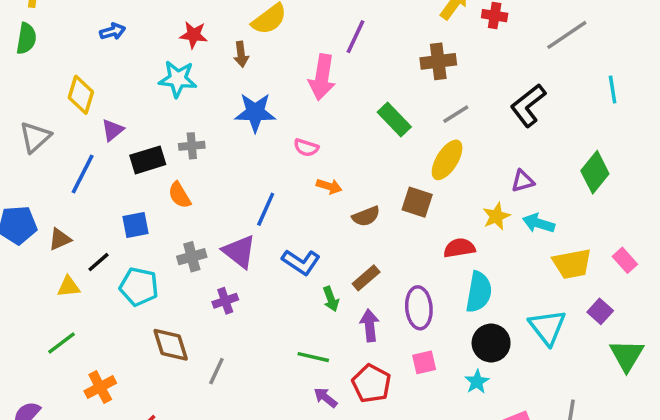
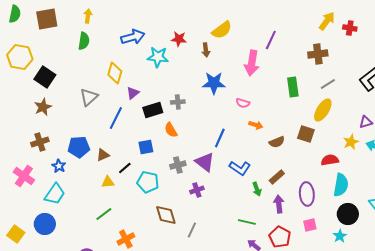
blue arrow: (113, 31) -> (133, 37), size x1.6
cyan star: (178, 79) -> (158, 57), moved
green rectangle: (394, 119) -> (293, 87), turned 36

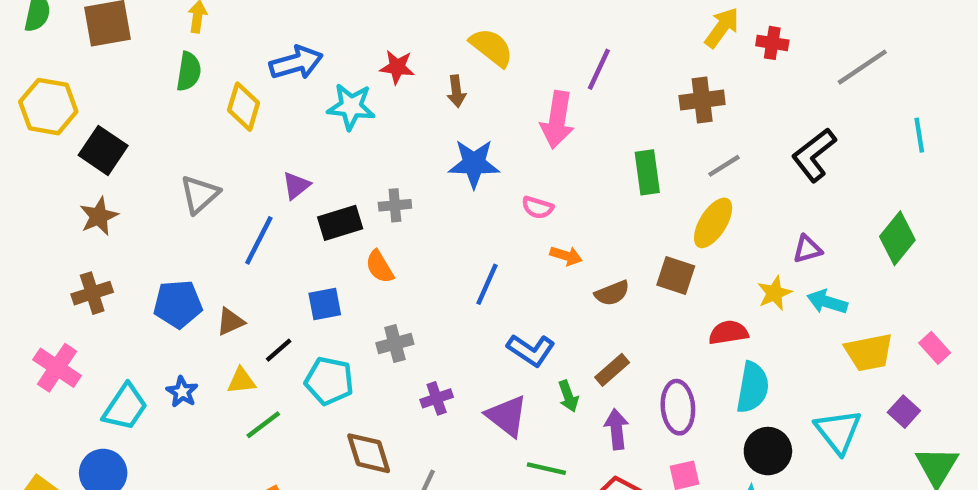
yellow semicircle: (222, 30) -> (491, 47), turned -105
yellow diamond: (115, 73) -> (244, 107), moved
purple triangle: (205, 162) -> (507, 416), moved
blue star: (59, 166) -> (182, 392), moved
green line: (104, 214) -> (263, 425), moved

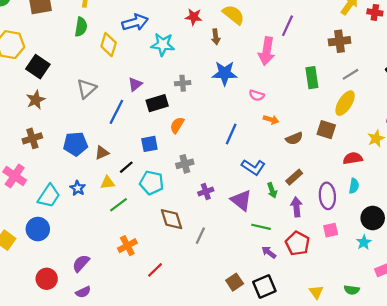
red star: (397, 67) -> (194, 17), moved
gray cross: (395, 205) -> (183, 83), moved
orange semicircle: (380, 267) -> (177, 125), turned 63
cyan semicircle: (753, 387) -> (354, 186), moved, size x0.6

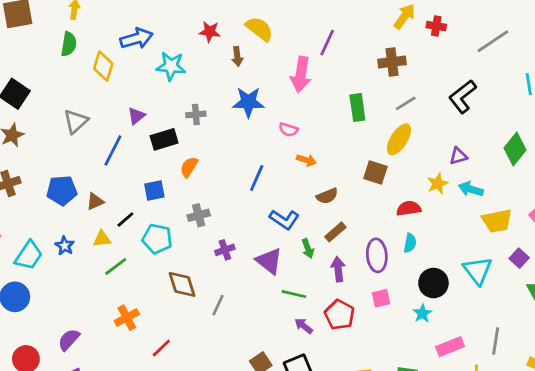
brown semicircle: (294, 138) -> (327, 196), moved

